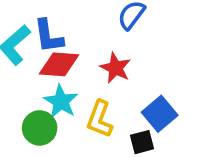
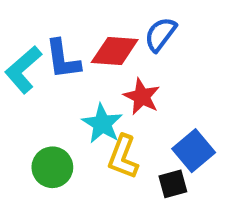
red diamond: (59, 64) -> (115, 51), moved
cyan star: (61, 101) -> (102, 124), moved

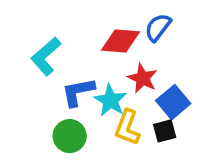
blue L-shape: (63, 59) -> (78, 92), moved, turned 87
blue square: (194, 151) -> (173, 102), moved
black square: (173, 184) -> (165, 131), moved

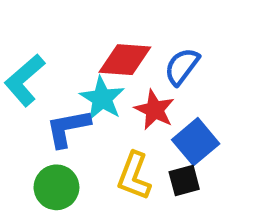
blue semicircle: (158, 27) -> (182, 66), moved
cyan star: (110, 100) -> (102, 98), moved

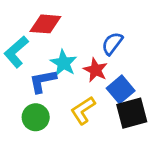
red diamond: (125, 60) -> (45, 24), moved
yellow L-shape: (134, 176) -> (83, 110), turned 36
black square: (184, 180) -> (132, 113), moved, size x1.6

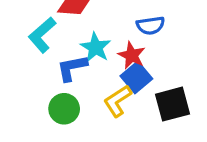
blue semicircle: (112, 43) -> (151, 25), turned -135
blue square: (121, 89) -> (136, 77), moved

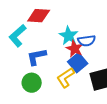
blue semicircle: (151, 25) -> (87, 41), moved
cyan star: (96, 47) -> (69, 36), moved

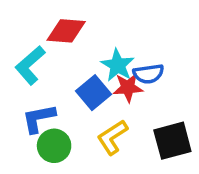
red star: (75, 49) -> (128, 87), turned -30
blue L-shape: (37, 57) -> (39, 118), moved
blue square: (78, 63) -> (94, 93), moved

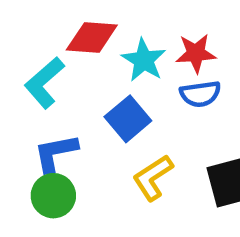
cyan star: (118, 65) -> (144, 60), moved
red star: (128, 87) -> (196, 53), moved
green circle: (54, 146) -> (53, 196), moved

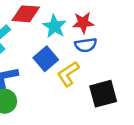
yellow L-shape: (153, 178) -> (68, 74), moved

